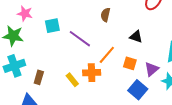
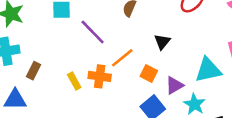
black triangle: (136, 37) -> (162, 42), turned 40

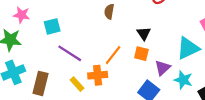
purple line: (93, 32) -> (70, 53), moved
brown rectangle: (33, 71) -> (41, 83), size x1.5
orange square: (149, 73) -> (141, 54), moved

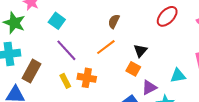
cyan square: (52, 26) -> (57, 21), turned 35
cyan triangle: (188, 48) -> (178, 76), size x0.7
orange line: (113, 55) -> (106, 47), moved

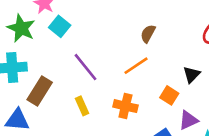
cyan square: (57, 21) -> (60, 26), moved
black triangle: (140, 51) -> (192, 75), moved
orange cross: (87, 78) -> (125, 106), moved

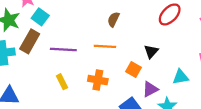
orange line: (136, 66) -> (105, 46), turned 40
purple line: (86, 67) -> (63, 50), turned -45
brown rectangle: (40, 91) -> (30, 41), moved

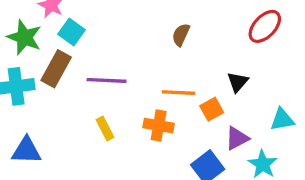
orange line: (105, 46) -> (178, 93), moved
orange square: (134, 70) -> (212, 109), turned 32

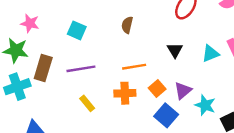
cyan square: (71, 32) -> (77, 30), moved
orange square: (212, 109) -> (157, 88), moved
cyan triangle: (282, 120) -> (210, 54), moved

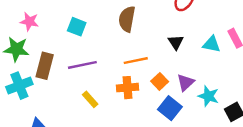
brown semicircle: (127, 25) -> (127, 19), size x1.5
cyan triangle: (210, 54) -> (212, 44), turned 36

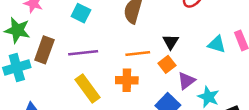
black triangle: (176, 42) -> (171, 42), moved
orange square: (160, 81) -> (167, 64), moved
yellow rectangle: (90, 99) -> (88, 89), size x1.6

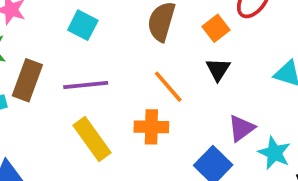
orange line: (138, 54) -> (168, 87), turned 55
orange square: (167, 64) -> (216, 28), moved

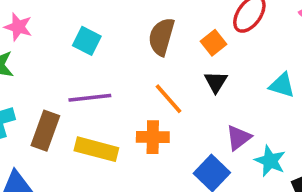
brown rectangle: (27, 80) -> (45, 131), moved
yellow rectangle: (92, 139) -> (96, 149), turned -39

